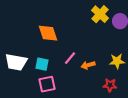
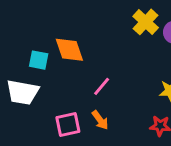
cyan square: (42, 64) -> (39, 60), moved
orange arrow: (88, 65) -> (100, 120), moved, turned -112

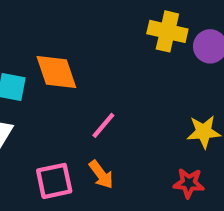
yellow cross: (146, 22) -> (167, 31), turned -30

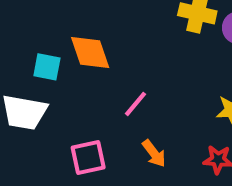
orange arrow: (101, 175) -> (154, 153), moved

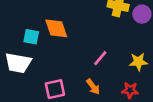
pink line: (136, 104) -> (100, 58), moved

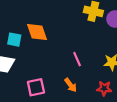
pink line: (100, 58) -> (77, 59), turned -64

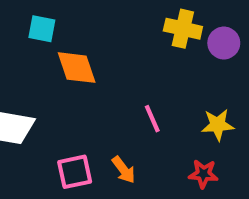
cyan square: (14, 40) -> (42, 29), moved
orange arrow: (71, 85) -> (124, 170), moved

